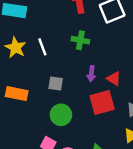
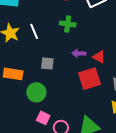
purple arrow: (91, 74) -> (79, 53), turned 88
green circle: (61, 115) -> (36, 92), moved

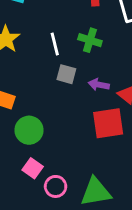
white line: (34, 31) -> (55, 44), moved
gray square: (47, 64) -> (66, 74), moved

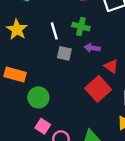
purple arrow: (99, 85) -> (92, 48), moved
red square: (108, 123) -> (98, 89), turned -30

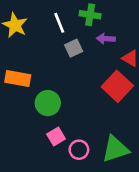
gray square: (64, 53) -> (74, 48), turned -32
pink square: (43, 126) -> (56, 137), turned 32

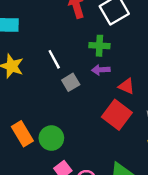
green cross: (90, 15) -> (99, 46), moved
orange rectangle: (18, 79) -> (22, 134), moved, turned 55

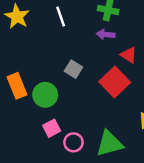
gray square: (71, 82) -> (73, 69), moved, turned -36

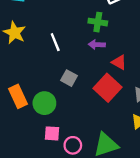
white line: (61, 16) -> (55, 42), moved
pink square: (52, 128) -> (52, 133), turned 35

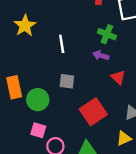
gray square: (69, 78) -> (67, 81), turned -35
red square: (107, 88) -> (93, 112), moved

